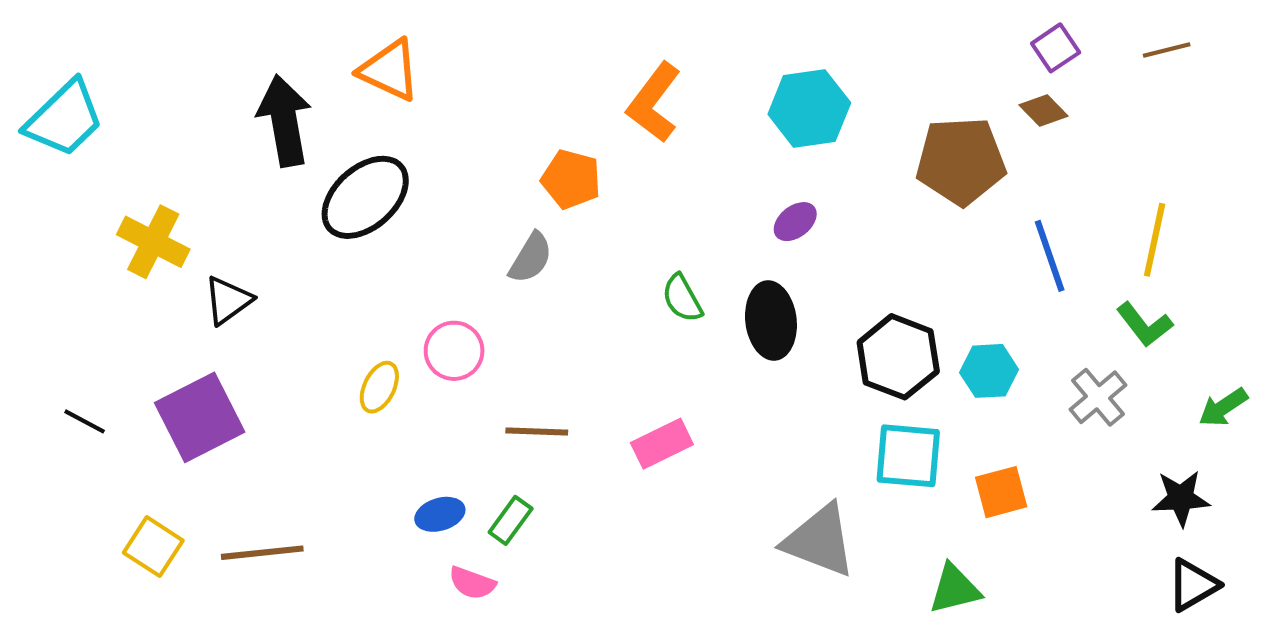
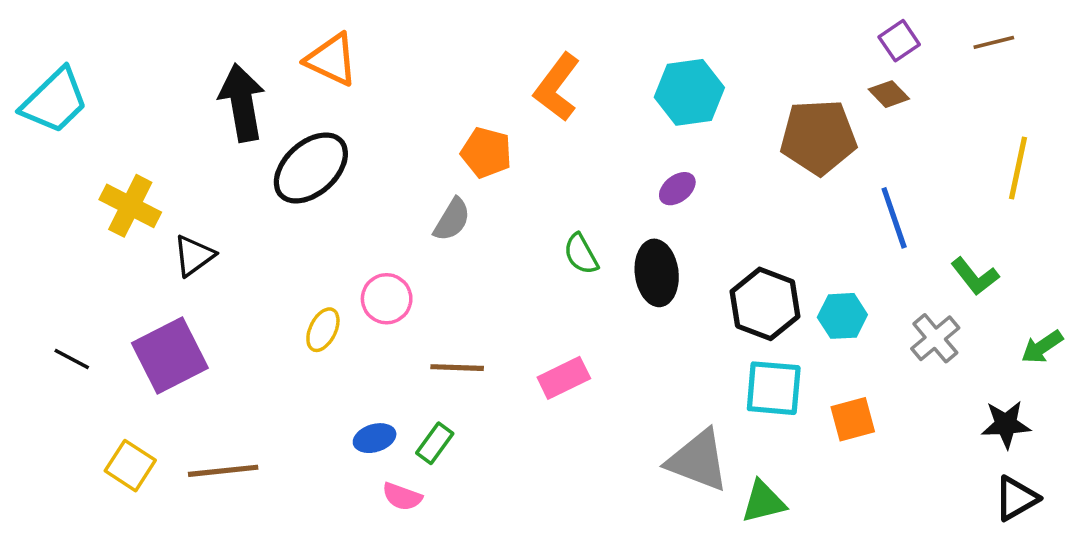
yellow line: (1155, 240) -> (1018, 168), moved
green triangle: (955, 589) -> (763, 502), moved

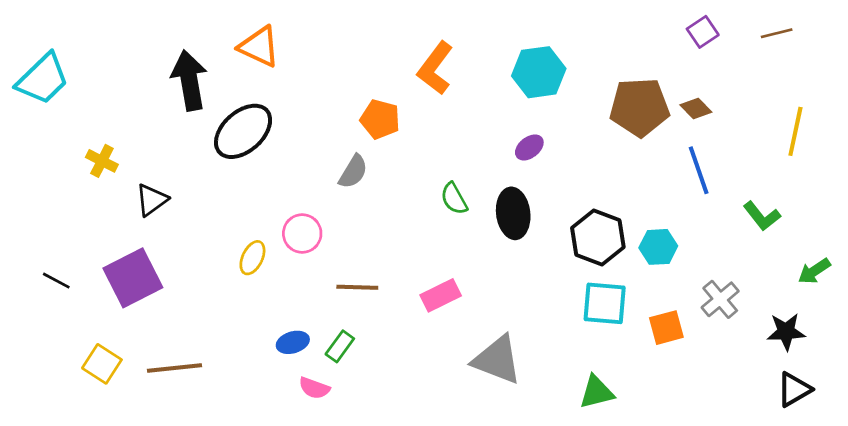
brown diamond: (889, 94) -> (696, 109), moved
yellow cross: (130, 206) -> (102, 161), size x0.7
gray cross: (935, 338) -> (720, 299), moved
gray triangle: (698, 460) -> (497, 360), moved

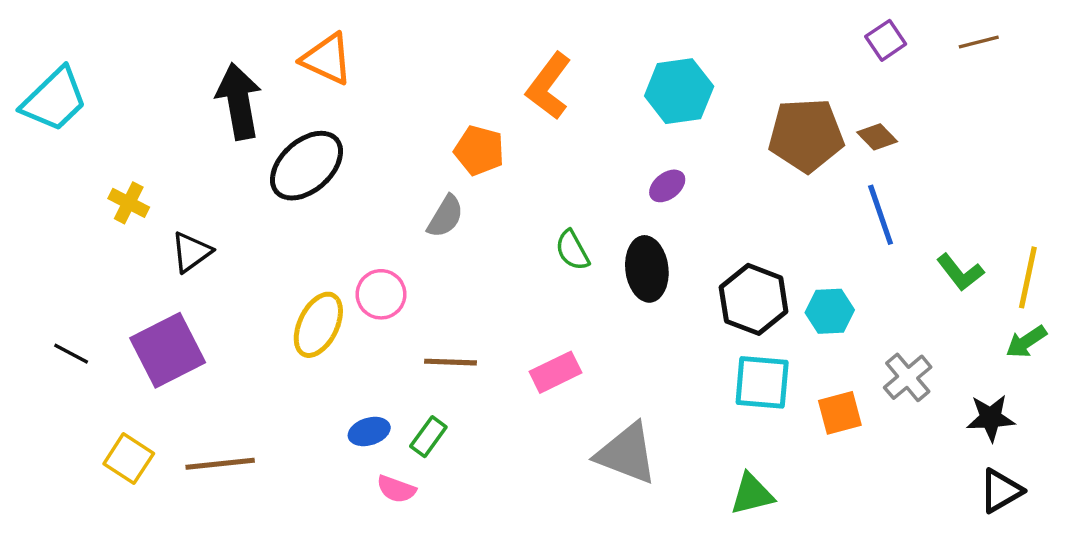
yellow line: (795, 131) -> (1028, 277), moved
yellow ellipse: (252, 258) -> (318, 325), size x1.5

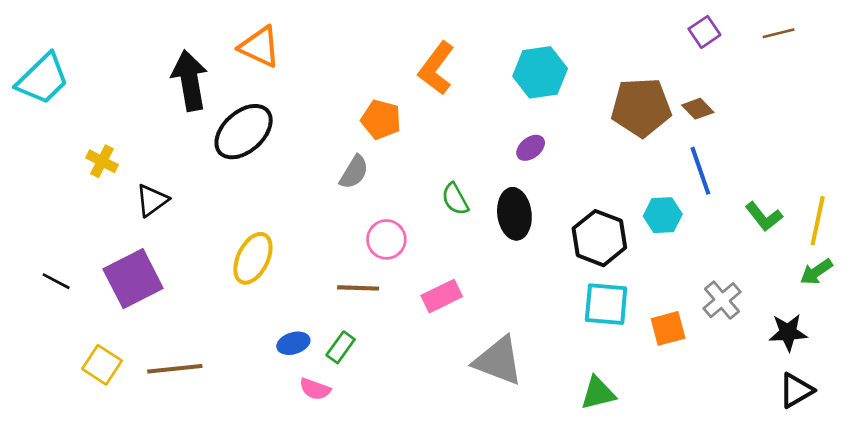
pink circle: (381, 294) -> (386, 239), moved
cyan hexagon: (830, 311) -> (663, 215), moved

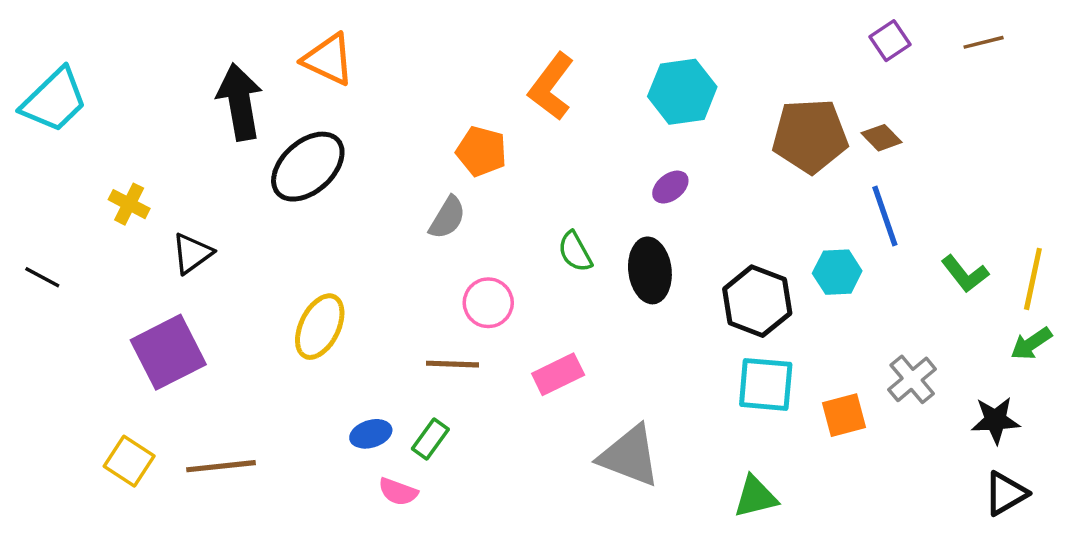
black line: (56, 281) -> (42, 277), moved

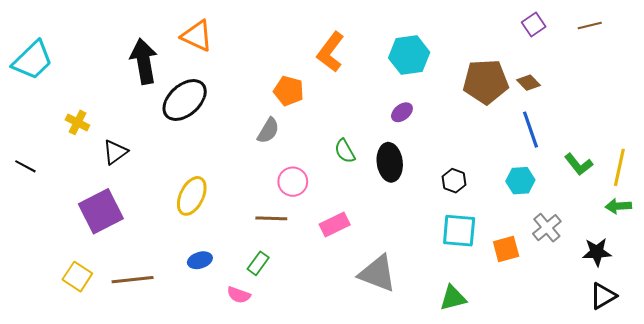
cyan hexagon: (837, 272) -> (520, 181), moved
black hexagon: (757, 301) -> (454, 181), size x0.6
green arrow: (1031, 344) -> (618, 206), turned 30
blue ellipse: (371, 434) -> (200, 260), moved

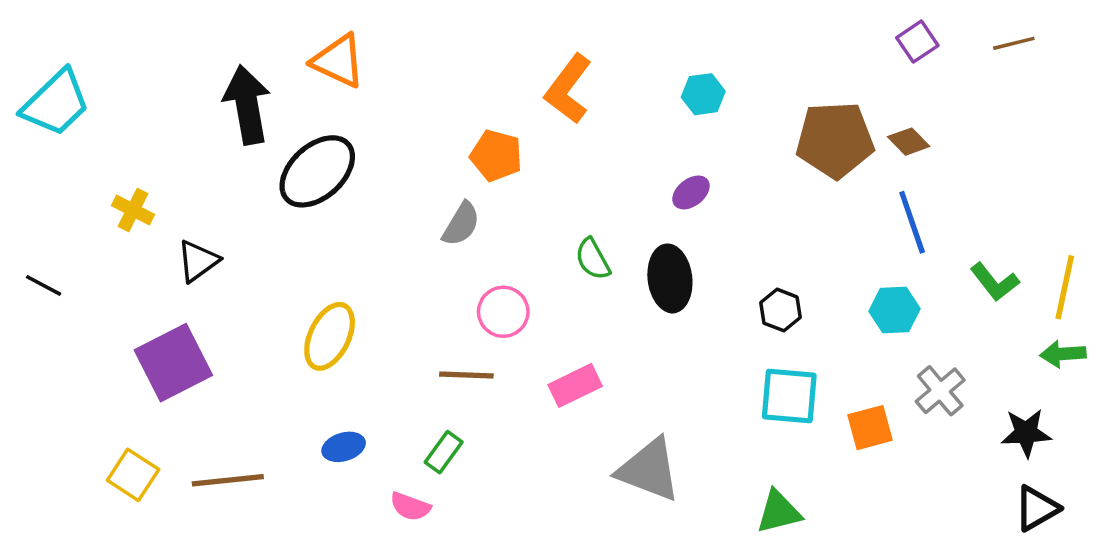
cyan hexagon: (409, 55) -> (703, 94), size x0.6

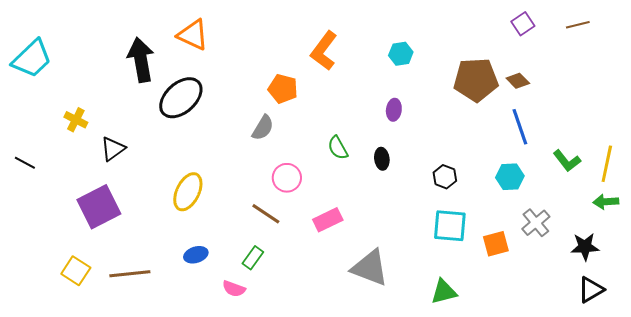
purple ellipse: (691, 192) -> (394, 110), turned -45
black ellipse: (670, 278) -> (382, 159), size x0.6
brown line: (466, 375) -> (266, 214), turned 32

